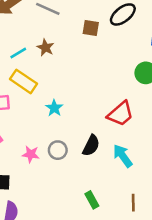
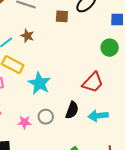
cyan star: (54, 108) -> (39, 83), size x1.6
cyan arrow: (123, 156) -> (98, 116), turned -54

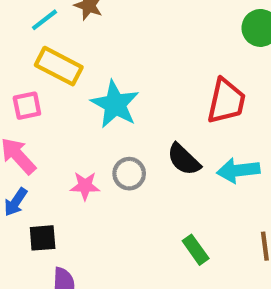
red trapezoid: (93, 82) -> (226, 101), turned -30
black semicircle: (72, 110) -> (184, 159), turned 114

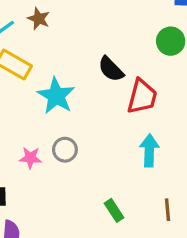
black semicircle: (184, 159) -> (111, 69), moved
cyan arrow: (238, 170) -> (149, 150), turned 96

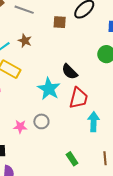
cyan star: (56, 96) -> (49, 89), moved
red trapezoid: (142, 97) -> (78, 98), moved

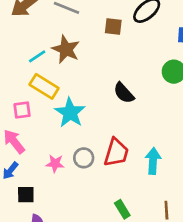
brown star: (25, 41) -> (66, 49), size x1.5
cyan star: (49, 89) -> (70, 113), moved
red trapezoid: (78, 98) -> (116, 153), moved

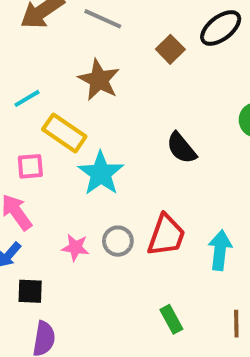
brown square: (113, 26) -> (170, 49), turned 36
cyan line: (37, 56) -> (27, 98), moved

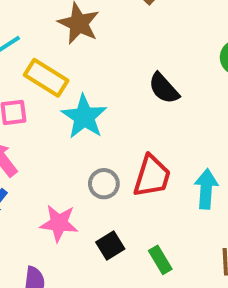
pink star: (75, 247) -> (59, 223), moved, size x1.4
black square: (30, 291) -> (110, 246), moved, turned -32

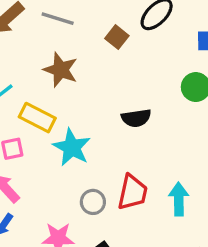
black semicircle: (164, 88) -> (136, 118), turned -52

